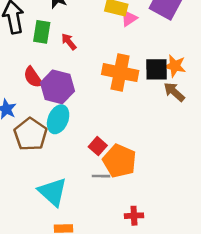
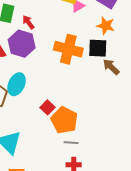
orange star: (175, 66) -> (106, 26), moved
purple hexagon: (57, 87) -> (22, 44), moved
gray line: (101, 176) -> (71, 143), moved

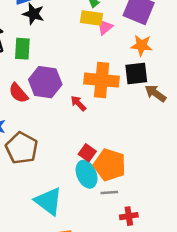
red arrow: (28, 22) -> (78, 103), moved
cyan ellipse: (17, 84) -> (87, 174), moved, turned -40
gray line: (71, 143) -> (109, 193), moved

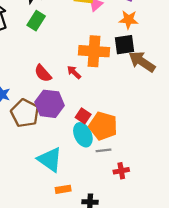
green rectangle: (22, 49) -> (36, 21), moved, turned 30
purple hexagon: (45, 82) -> (50, 104), moved
red semicircle: (18, 93) -> (43, 73), moved
brown arrow: (155, 93) -> (142, 62), size x1.4

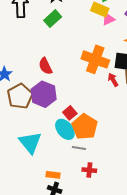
red arrow: (74, 72) -> (113, 80), moved
cyan ellipse: (83, 135) -> (65, 129), turned -30
orange rectangle: (63, 189) -> (53, 175), moved

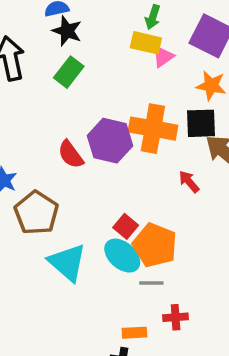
red arrow: (113, 80) -> (189, 182), moved
purple hexagon: (44, 94) -> (110, 141), moved
cyan triangle: (30, 143) -> (67, 263), moved
orange rectangle: (53, 175) -> (134, 333), moved

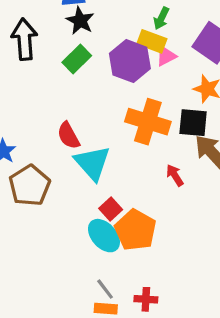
purple hexagon: (110, 141) -> (130, 61), moved
cyan triangle: (67, 263) -> (92, 163), moved
gray line: (151, 283) -> (105, 289), moved, turned 45

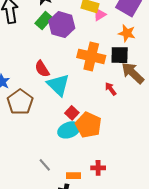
purple hexagon: (130, 61) -> (62, 25), moved
cyan ellipse: (104, 236) -> (69, 130), turned -65
gray line: (105, 289) -> (45, 165), moved

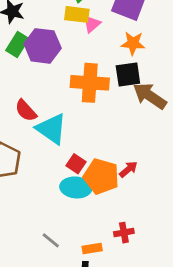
red arrow: (111, 89) -> (128, 169), moved, turned 96
cyan ellipse: (69, 130) -> (76, 187), turned 35

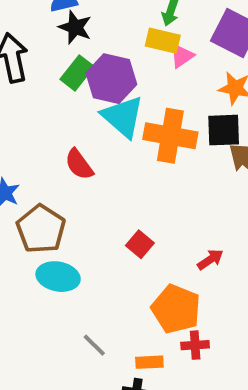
cyan triangle: (51, 129) -> (123, 117), moved
orange pentagon: (101, 176) -> (176, 309), moved
cyan ellipse: (76, 187) -> (58, 277), moved

